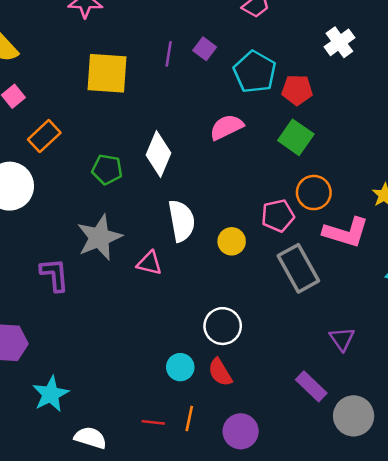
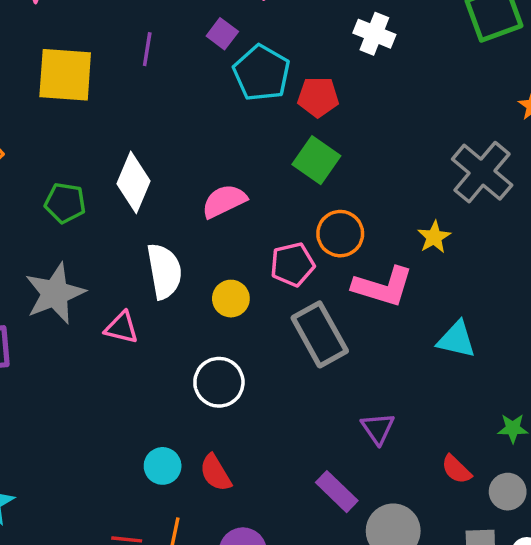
white cross: (339, 42) -> (374, 34), turned -32
purple square: (205, 49) -> (222, 34), moved
pink semicircle: (226, 127) -> (224, 201), moved
white circle: (223, 326) -> (219, 382), moved

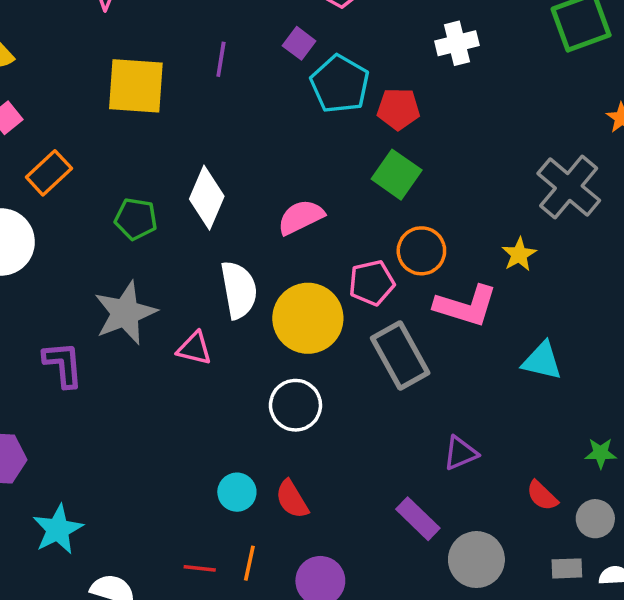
white cross: (374, 34) -> (457, 43), turned -36
yellow circle: (231, 299) -> (308, 318), size x1.8
purple triangle: (378, 428) -> (460, 453), turned 42

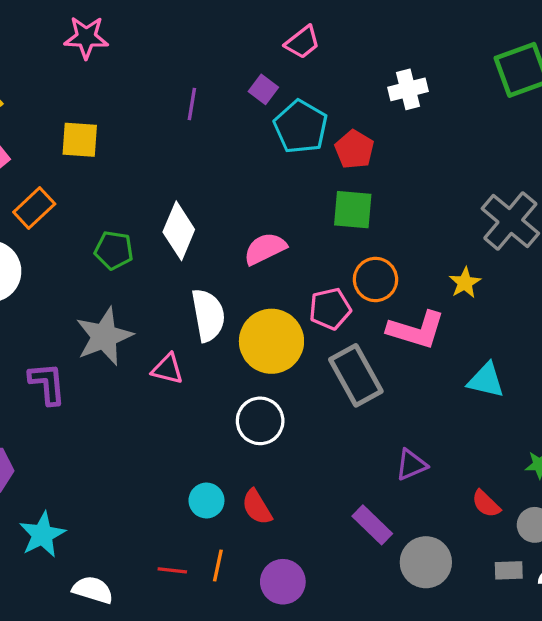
yellow square: (136, 86) -> (80, 140), moved, size x0.7
red pentagon: (398, 109) -> (354, 149), turned 30
green square: (397, 175) -> (353, 210), turned -30

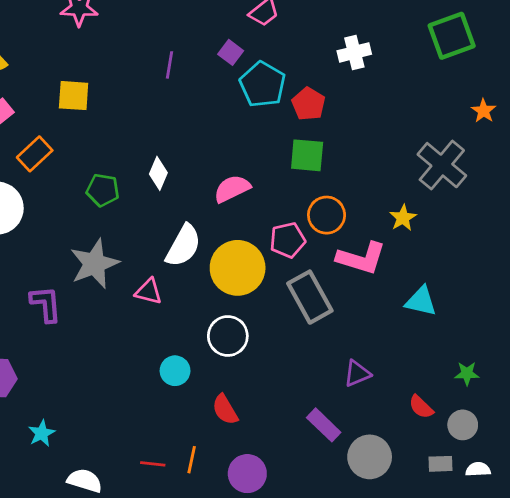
white diamond: (179, 231) -> (158, 173), size x0.7
white semicircle: (208, 315) -> (183, 246), turned 39
cyan circle: (206, 500) -> (175, 371), moved
cyan star: (42, 535) -> (42, 433), size x0.7

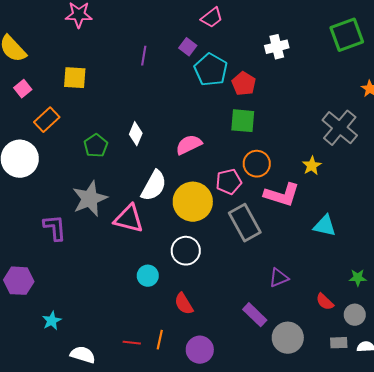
green pentagon: (103, 190) -> (96, 146), turned 30
pink triangle: (149, 292) -> (129, 219), size x1.5

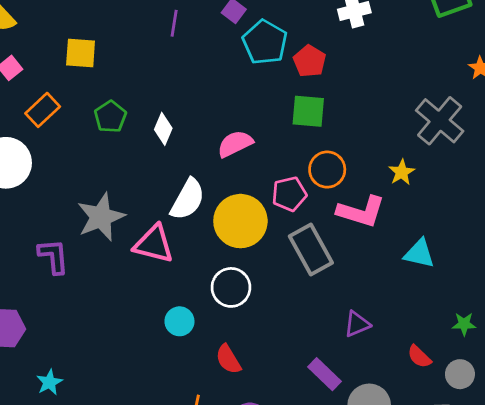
green pentagon: (96, 146) -> (110, 117), moved

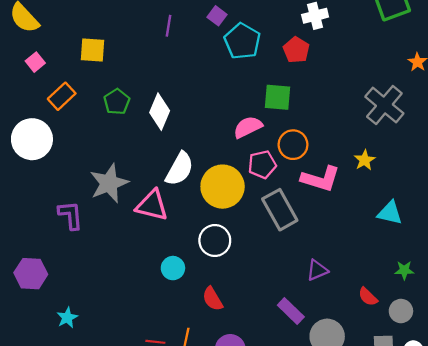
red pentagon: (310, 61) -> (296, 50), moved
white diamond: (163, 129) -> (160, 112), size x1.4
pink semicircle: (235, 144) -> (248, 127), moved
yellow star: (402, 172) -> (365, 160), moved
cyan triangle: (419, 254) -> (390, 213), moved

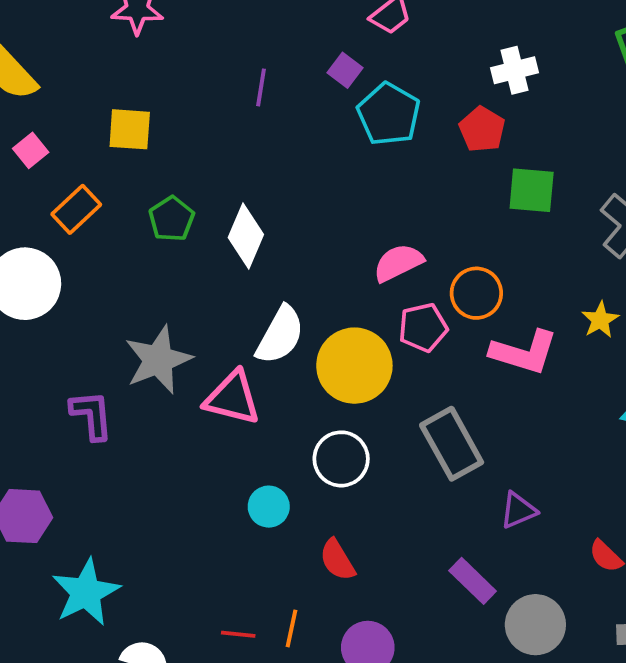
green square: (278, 97) -> (532, 190), moved
gray rectangle: (280, 210) -> (452, 444), moved
cyan star: (67, 318) -> (86, 592), size x1.8

